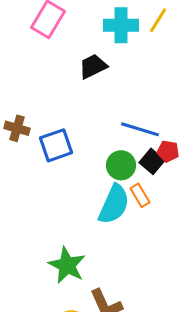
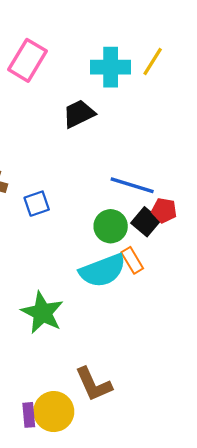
blue square: (56, 145) -> (37, 204), size x0.7
cyan semicircle: (114, 204) -> (103, 271), turned 45
green star: (67, 265) -> (42, 313), moved

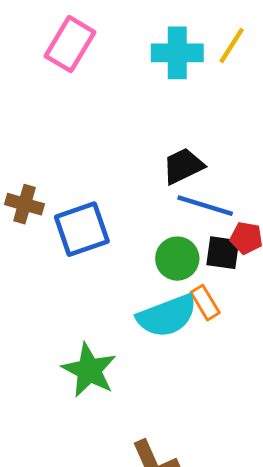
black trapezoid: (79, 114) -> (183, 166), moved
blue square: (37, 204) -> (82, 229), size x1.6
black square: (146, 222) -> (223, 253), turned -32

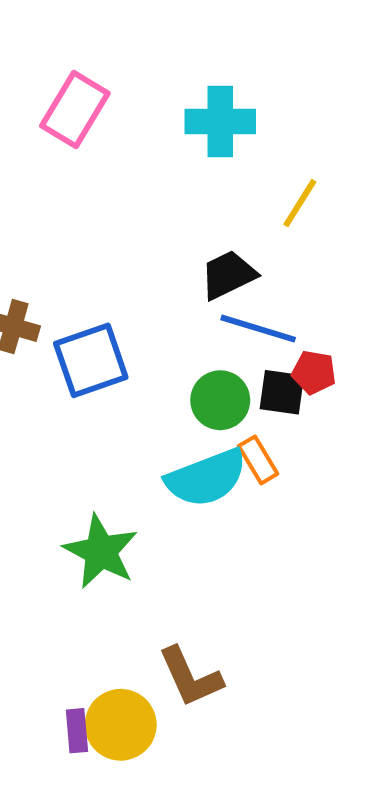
yellow line: (232, 46) -> (300, 203), moved

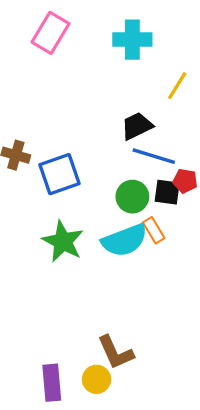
green star: (101, 552) -> (63, 241), moved
yellow circle: (121, 725) -> (97, 379), moved, size x0.7
purple rectangle: (77, 731) -> (52, 383), size x1.5

